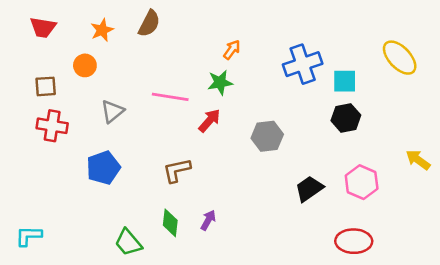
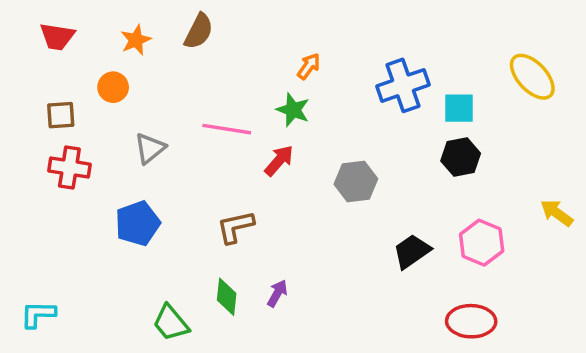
green star: (220, 82) -> (293, 110), turned 30

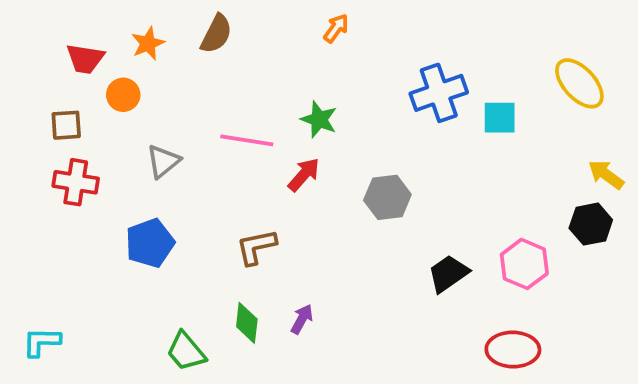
red trapezoid: (57, 37) -> (85, 59), moved
orange arrow: (309, 66) -> (336, 28), moved
black hexagon: (461, 157) -> (591, 224), moved
yellow arrow: (557, 213) -> (606, 175), moved

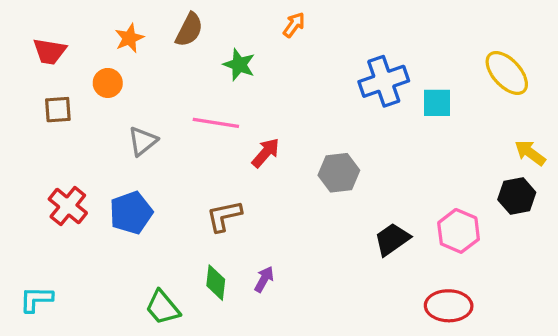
red trapezoid: (85, 59) -> (50, 51), moved
green star: (319, 119) -> (239, 65), moved
red cross: (76, 182) -> (68, 206), moved, turned 30

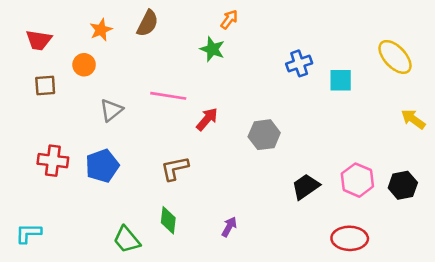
green star: (239, 65) -> (212, 49), moved
blue cross: (384, 81) -> (299, 63), size x0.7
black hexagon: (517, 196) -> (403, 185), moved
red cross: (68, 206) -> (53, 161), turned -32
purple arrow: (264, 279) -> (229, 227), moved

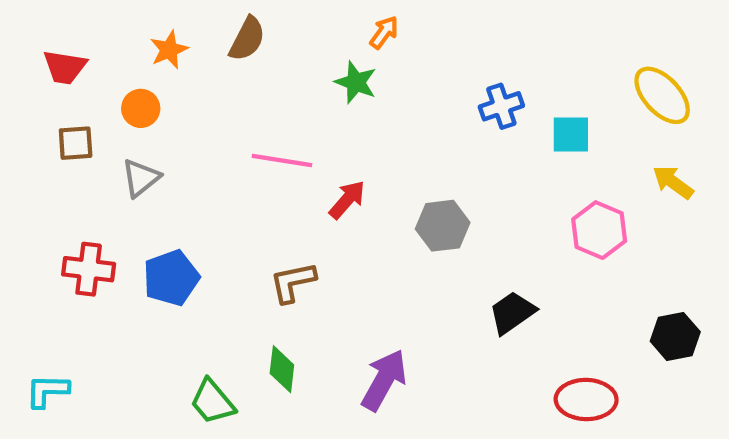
gray triangle: (111, 110) -> (141, 178), moved
yellow arrow: (413, 119) -> (673, 182), moved
pink hexagon: (357, 180) -> (599, 230), moved
black hexagon: (403, 185) -> (675, 337), moved
purple arrow: (229, 227) -> (384, 380), size x1.8

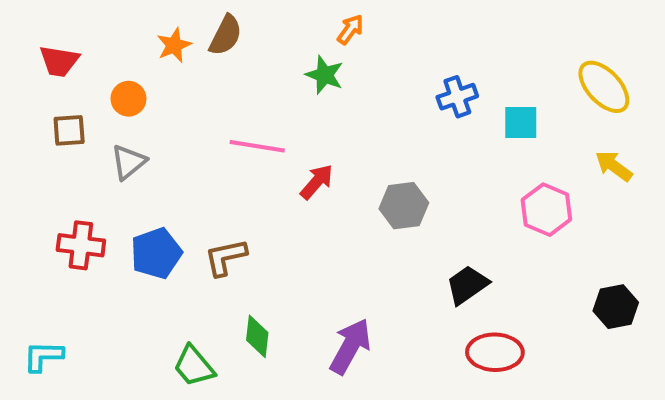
orange star: (169, 50) -> (174, 45), moved
brown L-shape: (293, 282) -> (226, 257), moved
red ellipse: (586, 400) -> (495, 352), moved

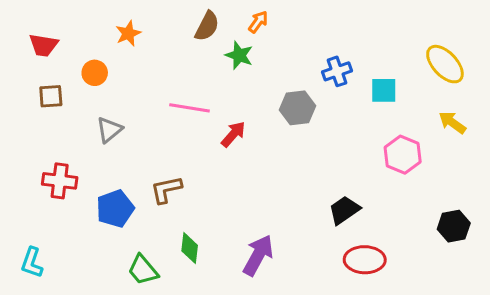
brown semicircle: (226, 35) -> (207, 26), moved
gray triangle: (128, 162) -> (109, 130), moved
gray hexagon: (404, 206) -> (298, 108), moved
blue pentagon: (156, 253) -> (115, 209), moved
cyan L-shape: (43, 356) -> (32, 263), turned -72

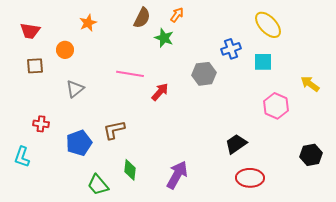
yellow ellipse: (445, 64) -> (268, 25), moved
red cross: (60, 181) -> (41, 124), size x0.7
cyan L-shape: (32, 263) -> (22, 157), moved

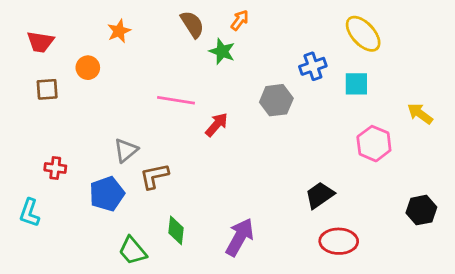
brown semicircle: (142, 18) -> (192, 24), turned -60
gray triangle: (75, 89) -> (126, 150), moved

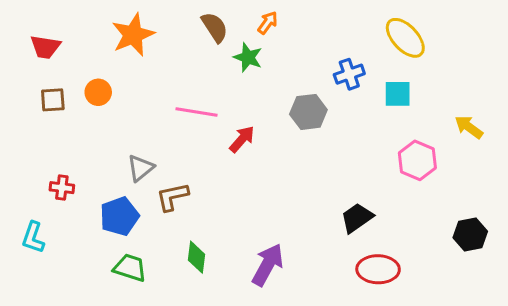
orange star: (119, 31) -> (133, 35), size x1.6
orange circle: (88, 68) -> (98, 92), moved
green trapezoid: (133, 251) -> (130, 268), moved, turned 148

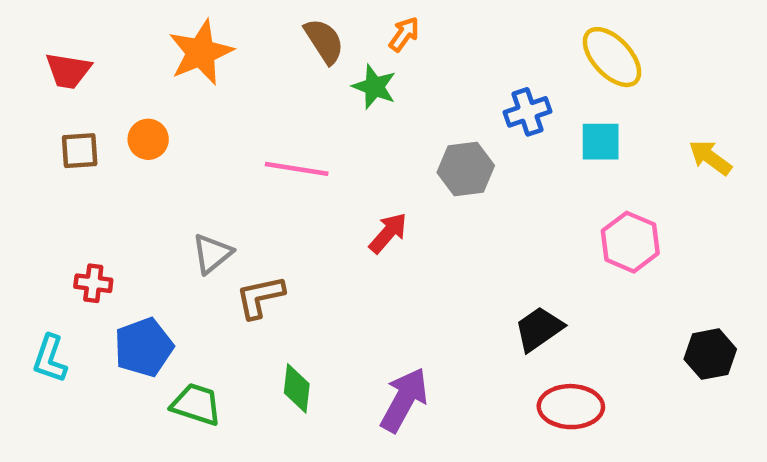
yellow arrow: (469, 127) -> (710, 158), moved
red arrow: (242, 139) -> (388, 233), moved
blue pentagon: (119, 216) -> (144, 347), moved

